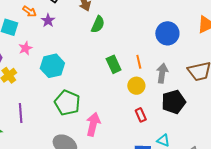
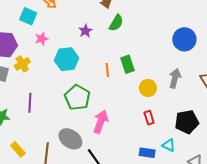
purple star: (48, 20) -> (85, 31), moved
orange line: (139, 62) -> (107, 70), moved
black pentagon: (174, 102) -> (187, 122), moved

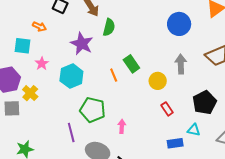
purple star: (85, 31) -> (82, 44), size x1.6
purple line: (30, 103) -> (71, 133), moved
pink arrow: (101, 122) -> (122, 126), size x0.6

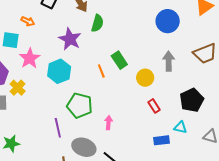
pink star: (42, 64) -> (30, 58), size x1.5

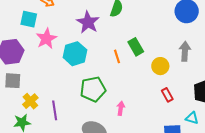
yellow cross: (18, 88) -> (30, 101), moved
green pentagon: (80, 105) -> (93, 89), turned -30
purple line: (58, 128) -> (55, 110), moved

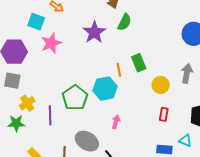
cyan hexagon: (75, 54) -> (105, 89), moved
green pentagon: (93, 89) -> (75, 98), moved, turned -30
red rectangle: (167, 95) -> (164, 114), turned 32

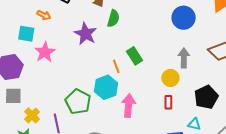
yellow circle: (161, 85) -> (170, 78), moved
pink arrow: (116, 122) -> (129, 106), moved, size x1.6

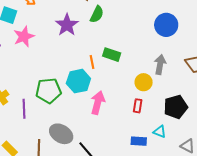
green rectangle: (134, 56) -> (112, 55), turned -48
green pentagon: (78, 102) -> (49, 91), turned 30

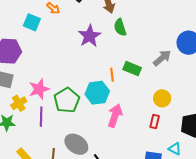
green semicircle: (97, 14) -> (120, 27), turned 132
pink star: (24, 36) -> (39, 89), moved
gray arrow: (160, 64) -> (162, 58), moved, turned 36
green pentagon: (49, 91) -> (67, 100), turned -30

